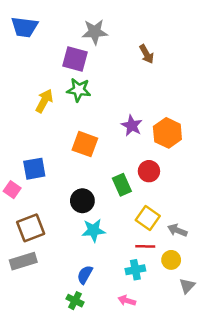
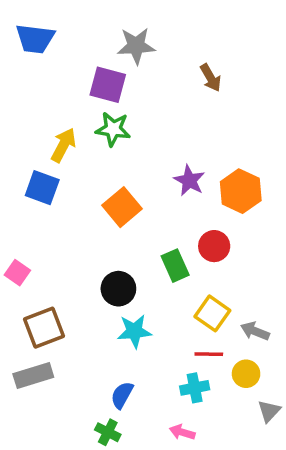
orange square: (85, 144) -> (122, 207), turned 30
blue square: (34, 169) -> (42, 188), moved, turned 30

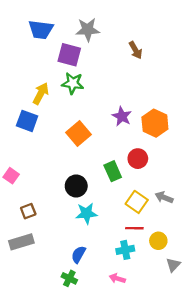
blue trapezoid: (35, 39) -> (41, 30), moved
brown square: (44, 328) -> (28, 211), size x0.6
gray arrow: (255, 331) -> (164, 197), moved

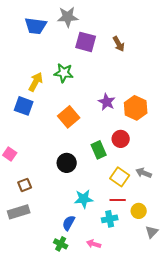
gray star: (88, 30) -> (68, 17), moved
purple square: (69, 55) -> (86, 42), moved
cyan star: (86, 213) -> (84, 199), moved
pink arrow: (117, 278) -> (94, 244), moved

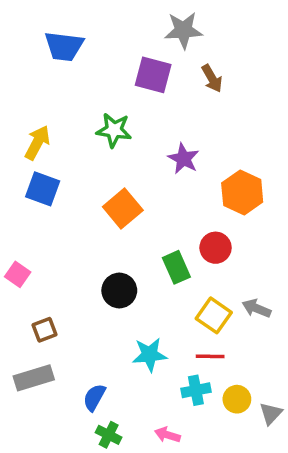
gray star: (68, 17) -> (183, 30), moved
yellow arrow: (36, 82) -> (37, 143), moved
purple star: (107, 102) -> (183, 159), moved
yellow circle: (139, 211) -> (237, 399), moved
blue semicircle: (69, 223) -> (94, 397), moved

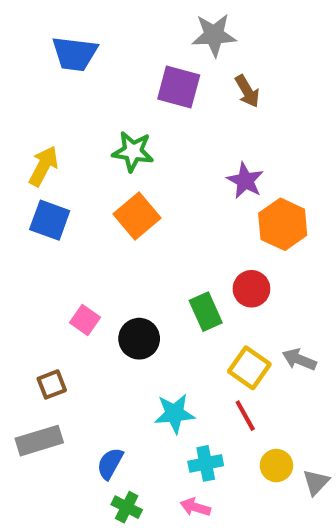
purple star: (183, 159) -> (245, 181), moved
orange square: (123, 209) -> (137, 216), moved
pink square: (18, 274) -> (85, 320), moved
red line: (210, 356) -> (245, 416), turned 60
cyan cross: (196, 390) -> (206, 463), moved

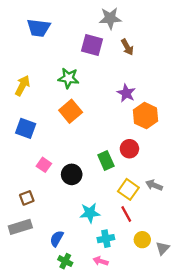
blue square: (50, 220) -> (26, 128), moved

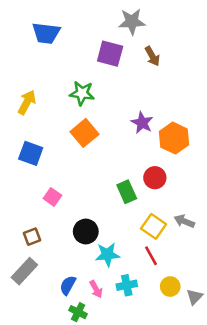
purple star: (126, 93) -> (142, 123), moved
black circle: (72, 174) -> (86, 231), moved
gray rectangle: (20, 227) -> (24, 271), turned -30
pink arrow: (101, 261) -> (96, 289), moved, turned -136

